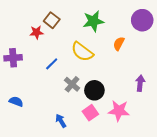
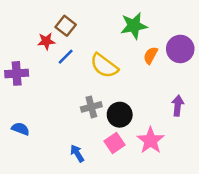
purple circle: (142, 20) -> (180, 49), moved
green star: (93, 21) -> (134, 26), moved
blue line: (52, 64) -> (66, 57), moved
gray cross: (72, 84) -> (91, 107), turned 35
pink star: (119, 111) -> (151, 140), turned 30

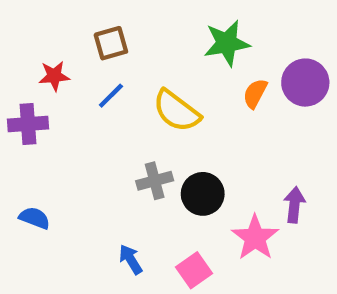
brown square: (66, 26) -> (111, 43), turned 36
red star: (46, 41) -> (54, 76), moved
purple arrow: (178, 106) -> (294, 205), moved
pink square: (115, 143) -> (194, 270), moved

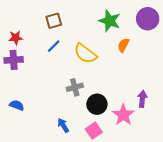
green star: (227, 43) -> (110, 21), turned 30
red star: (54, 76) -> (16, 38), moved
purple circle: (305, 83) -> (148, 19), moved
black circle: (203, 194) -> (97, 104), moved

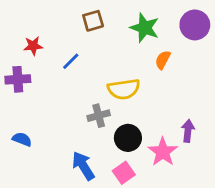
brown square: (54, 21) -> (93, 21), moved
red star: (16, 38) -> (33, 46), moved
yellow semicircle: (85, 54) -> (124, 89), moved, turned -45
blue arrow: (63, 125) -> (83, 166), size x1.5

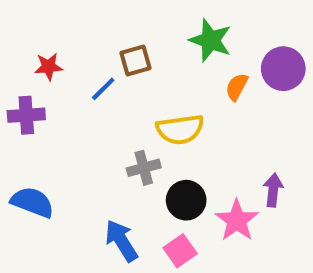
brown square: (93, 21) -> (136, 61), moved
purple circle: (195, 25) -> (283, 69), moved
blue semicircle: (22, 139) -> (32, 202), size x1.5

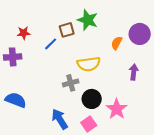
green star: (210, 40) -> (88, 20), moved
purple arrow: (273, 190) -> (134, 72), moved

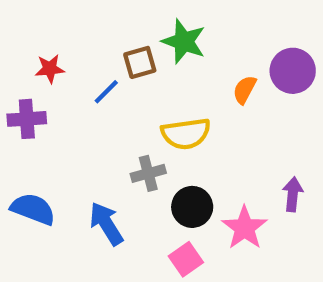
purple arrow: (134, 72) -> (293, 194), moved
blue arrow: (60, 119) -> (106, 224), moved

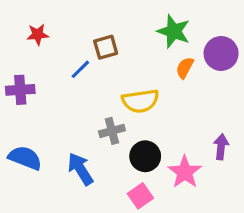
green star: (184, 41) -> (174, 31), moved
red star: (50, 69) -> (38, 35), moved

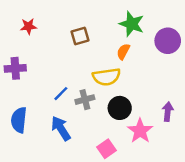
orange semicircle: (185, 68) -> (123, 52), moved
blue line: (80, 69) -> (61, 94), moved
black circle: (145, 156) -> (120, 108), moved
blue semicircle: (25, 158) -> (19, 120), turned -105

